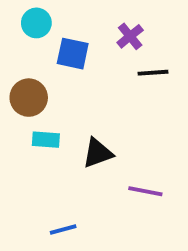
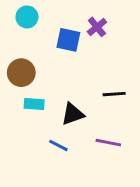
blue square: (73, 54) -> (68, 40), moved
black line: (153, 73) -> (114, 94), moved
blue line: (63, 230) -> (58, 145), moved, turned 42

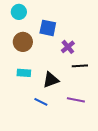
purple cross: (97, 27) -> (68, 47), moved
brown circle: (21, 73) -> (23, 42), moved

